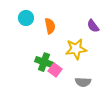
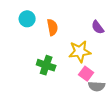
pink square: (55, 70) -> (86, 74), moved
gray semicircle: (83, 82) -> (97, 86), moved

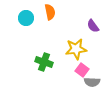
orange semicircle: (52, 27) -> (50, 12), moved

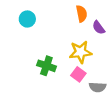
orange semicircle: (50, 12) -> (82, 14), moved
pink square: (82, 70) -> (78, 74), moved

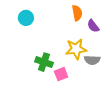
pink square: (78, 74) -> (61, 74), moved, turned 32
gray semicircle: (98, 87) -> (92, 60), moved

